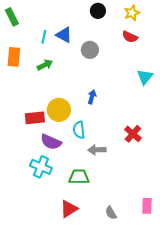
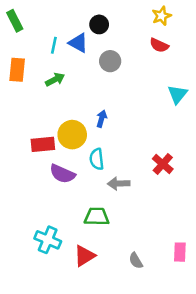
black circle: (98, 11) -> (99, 24), moved
blue arrow: (92, 97) -> (102, 119), moved
cyan cross: (41, 167) -> (48, 240), moved

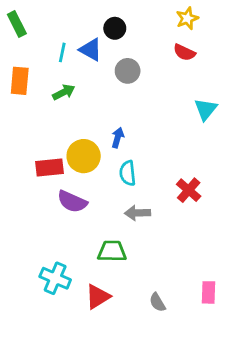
cyan semicircle: (97, 159) -> (128, 173), moved

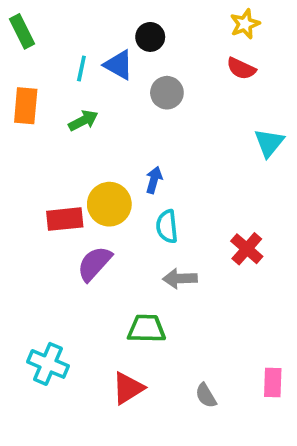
purple semicircle: (72, 202) -> (94, 264), turned 108
cyan cross: (55, 278) -> (48, 364), moved

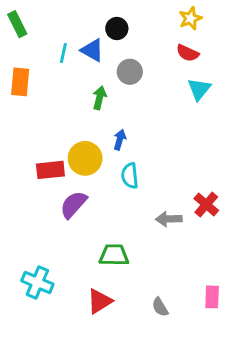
green arrow: (83, 121) -> (99, 98), moved, turned -50
cyan triangle: (269, 143) -> (199, 89), moved
red cross: (247, 249) -> (206, 205), moved
gray arrow: (180, 278) -> (169, 219), moved

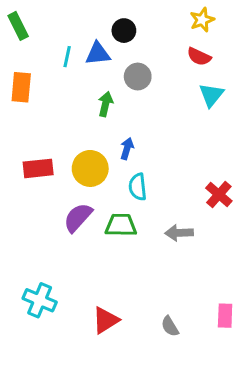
blue triangle: (92, 50) -> (98, 54), turned -35
red rectangle: (50, 170) -> (38, 168), moved
red cross: (206, 205) -> (219, 195), moved
green trapezoid: (114, 255) -> (121, 225), moved

